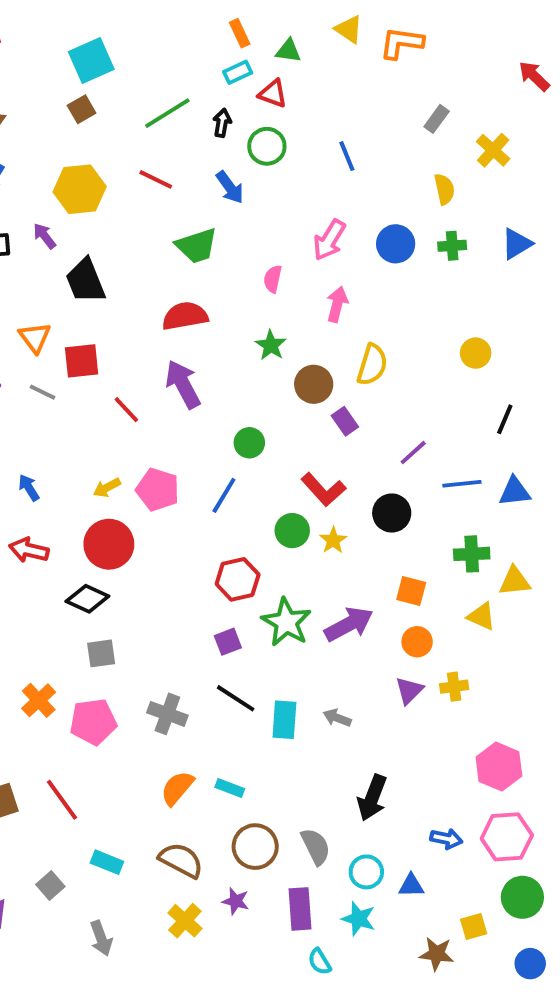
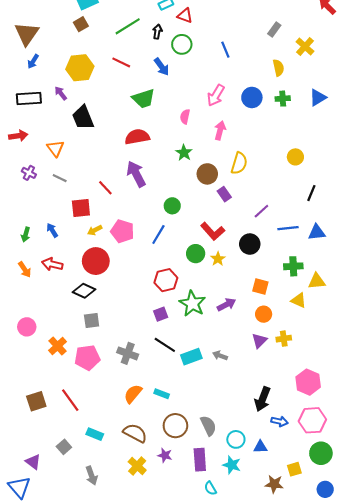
red square: (82, 361) -> (81, 208), moved
purple arrow: (349, 624) -> (226, 305), size x0.7
cyan rectangle: (284, 720) -> (191, 357), turned 66
black arrow: (372, 798) -> (263, 399), moved

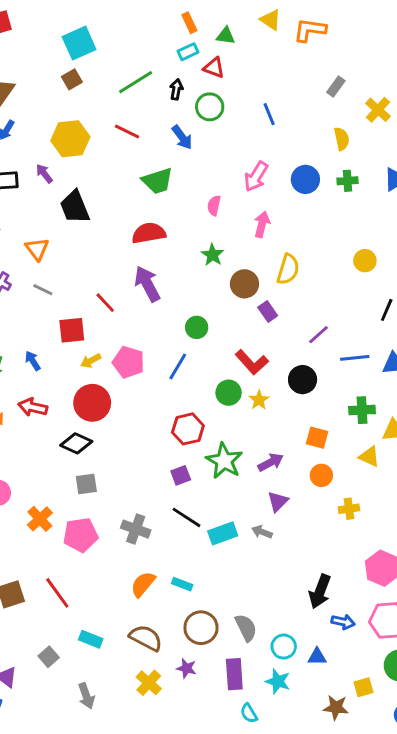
purple triangle: (259, 341) -> (278, 501), moved

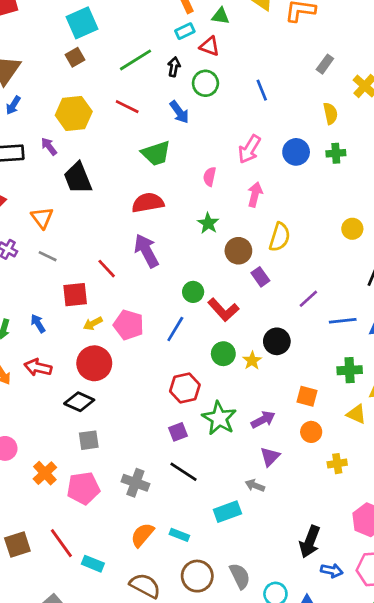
red L-shape: (252, 362) -> (223, 310), moved
black circle: (303, 380) -> (277, 341), moved
cyan rectangle: (223, 533) -> (227, 512), moved
cyan rectangle: (91, 639) -> (93, 564), moved

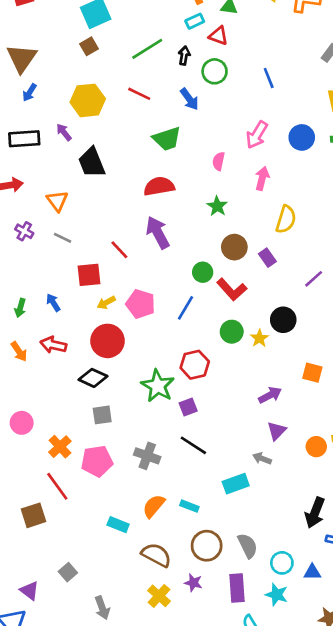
brown circle: (238, 251) -> (234, 247), moved
green star: (219, 418) -> (158, 386), moved
orange circle: (311, 432) -> (316, 447), moved
red line: (61, 543) -> (57, 486), moved
cyan rectangle: (93, 564) -> (118, 525), moved

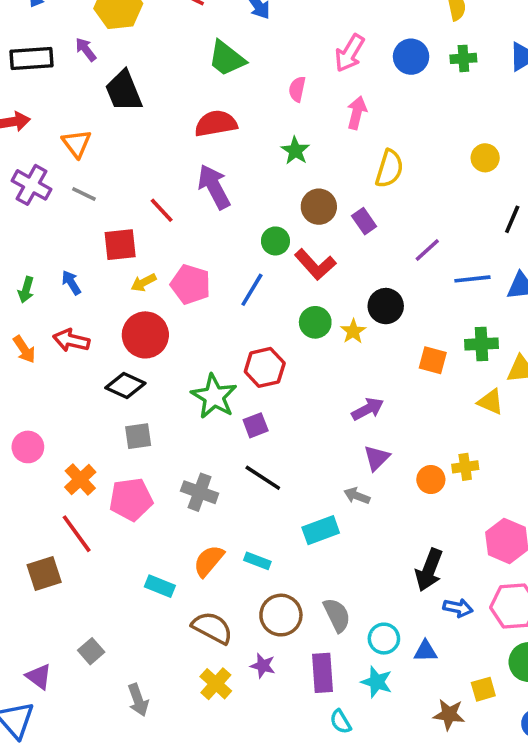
green trapezoid: (167, 139) -> (227, 58), turned 56
purple cross: (24, 231) -> (32, 185), size x1.5
orange square: (312, 373) -> (433, 360), moved

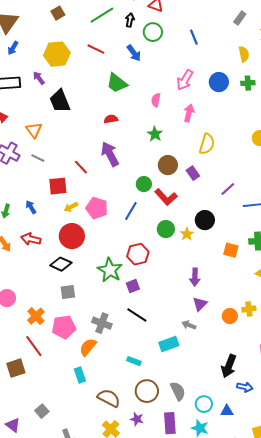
red semicircle: (216, 123) -> (111, 119), size x0.6
purple arrow: (368, 409) -> (195, 277), turned 120
orange semicircle: (209, 561) -> (88, 347), moved
cyan rectangle: (160, 586) -> (80, 375), turned 49

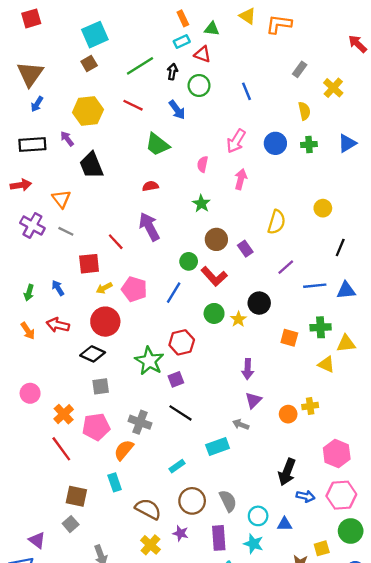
yellow semicircle: (207, 144) -> (277, 222), moved
cyan rectangle: (134, 361) -> (177, 466), turned -56
brown square: (16, 368) -> (76, 496), moved, turned 30

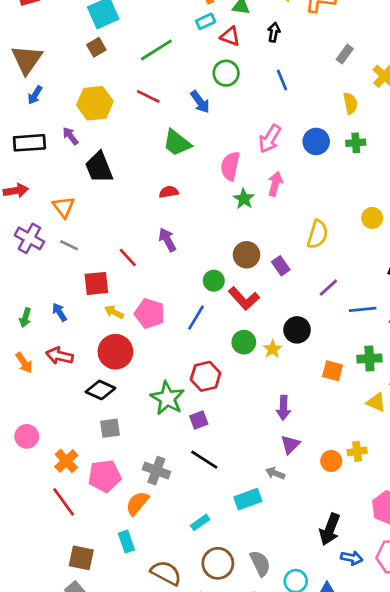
black arrow: (172, 72) -> (274, 32), moved
pink semicircle: (202, 164) -> (230, 166), size x1.5
green star: (201, 204) -> (244, 199), moved
purple arrow: (149, 227) -> (167, 240), size x0.7
yellow arrow: (104, 288) -> (114, 312), turned 56

